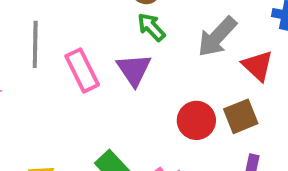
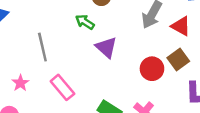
green arrow: (151, 27) -> (85, 22), moved
pink rectangle: (82, 70) -> (62, 87), moved

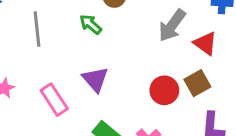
gray line: (42, 47) -> (37, 29), moved
purple triangle: (106, 47) -> (95, 79), moved

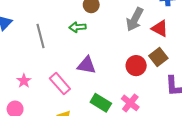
green arrow: (91, 24) -> (78, 27), turned -35
purple triangle: (95, 79) -> (87, 65), turned -30

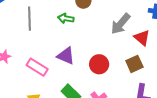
red circle: (136, 66) -> (99, 64), moved
pink rectangle: (60, 84) -> (37, 67), turned -30

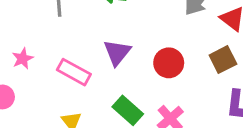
purple triangle: (66, 56) -> (117, 52), turned 48

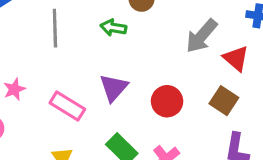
brown square: (223, 60) -> (224, 101), turned -32

